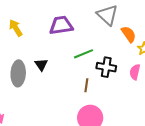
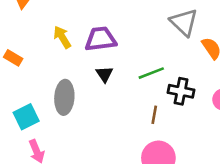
purple trapezoid: (61, 25) -> (101, 39), moved
black triangle: (41, 65) -> (104, 74), moved

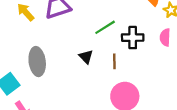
black triangle: (104, 74) -> (86, 57), moved

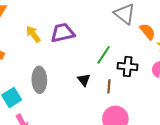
green line: (105, 27) -> (104, 55), turned -30

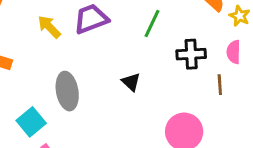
green line: (104, 55) -> (152, 23), moved
brown line: (109, 86) -> (220, 85), moved

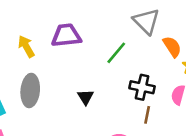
yellow arrow: (49, 27) -> (26, 46), moved
brown line: (220, 85) -> (147, 115), moved

